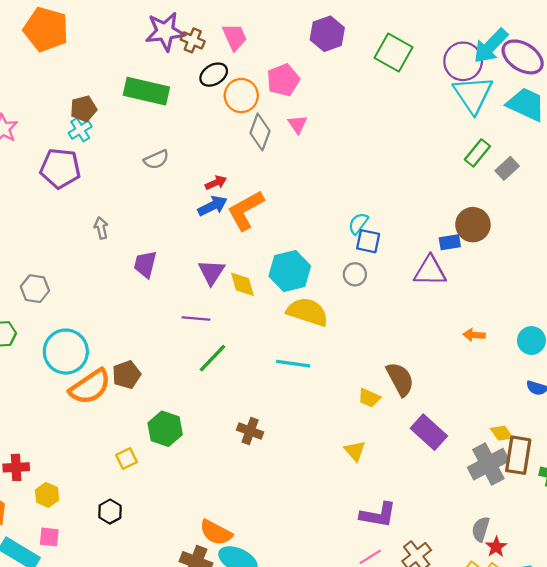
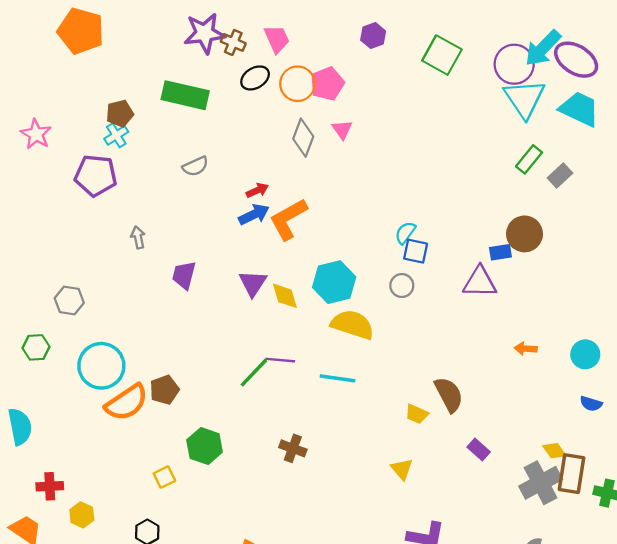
purple hexagon: (327, 34) -> (373, 36), size x0.7
orange circle: (241, 96) -> (297, 84), moved
purple line: (196, 318) -> (280, 360), moved
purple rectangle: (429, 432) -> (479, 450), size x0.6

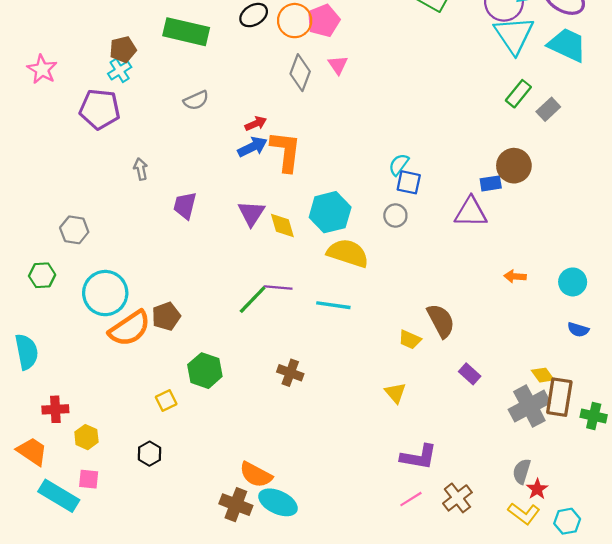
orange L-shape: (288, 219) -> (286, 151), turned 126

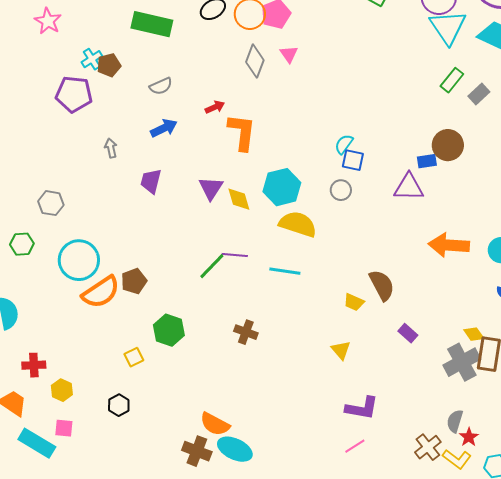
brown pentagon: (123, 49) -> (109, 65), moved
pink star: (42, 69) -> (48, 21), moved
blue arrow: (253, 147) -> (164, 128), moved
orange arrow: (515, 276) -> (449, 245), size x2.0
brown cross: (457, 498) -> (428, 447), moved

